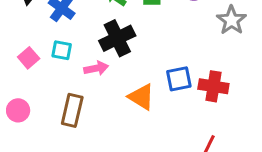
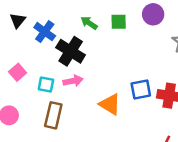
black cross: (117, 38) -> (71, 51), moved, turned -32
cyan square: (62, 50) -> (46, 85), moved

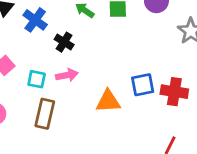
black cross: (71, 51) -> (64, 42), size x0.6
orange triangle: (110, 104) -> (108, 101), turned -35

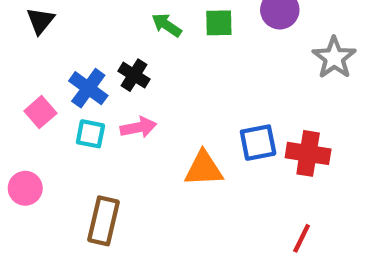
blue cross: (35, 20) -> (88, 88), moved
brown rectangle: (45, 114) -> (104, 221), moved

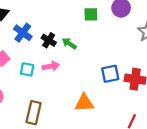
green arrow: (167, 25) -> (69, 43), moved
blue cross: (88, 88) -> (23, 33), moved
orange triangle: (204, 169) -> (84, 103), moved

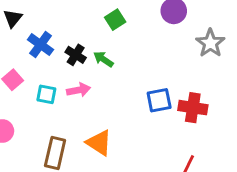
green square: (91, 14) -> (115, 20), moved, turned -32
orange triangle: (84, 103) -> (99, 143), moved, turned 36

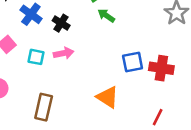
green arrow: (103, 59) -> (106, 16), moved
orange triangle: (99, 143) -> (107, 97), moved

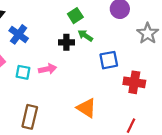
black cross: (61, 23) -> (66, 42), moved, turned -32
blue square: (133, 62) -> (109, 60), moved

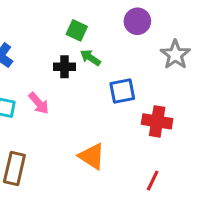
green square: (75, 16) -> (77, 30), turned -32
pink arrow: (48, 69) -> (39, 103), turned 60

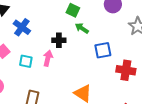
black cross: (65, 67) -> (59, 40), moved
pink arrow: (39, 103) -> (48, 58), turned -126

